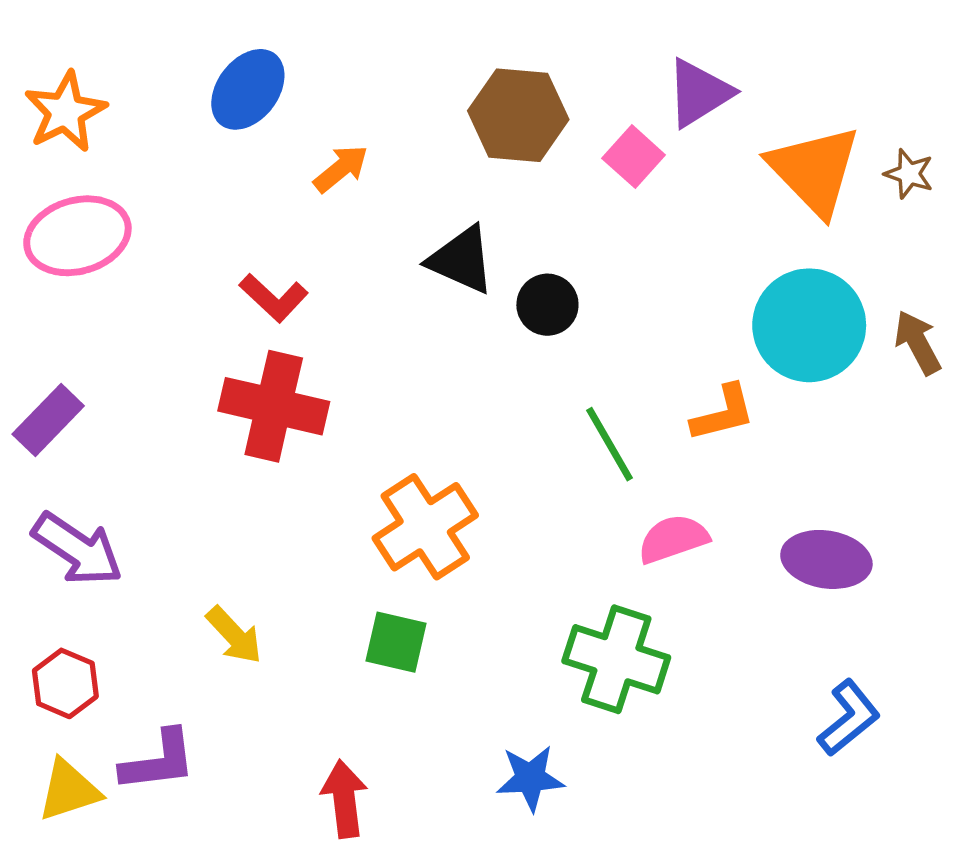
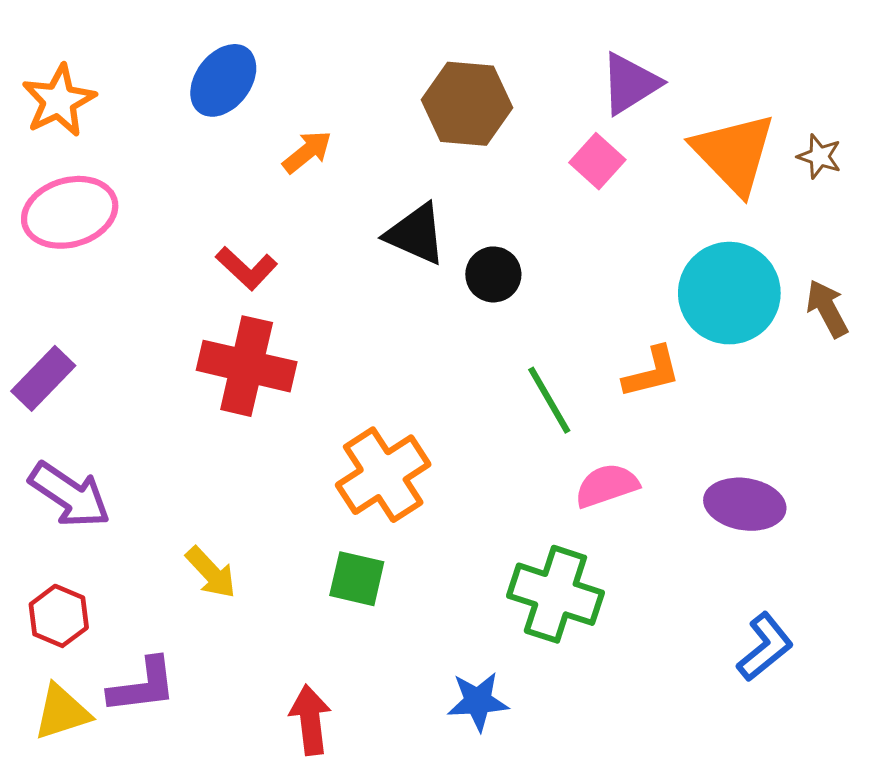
pink square: (634, 157) -> (597, 161), moved

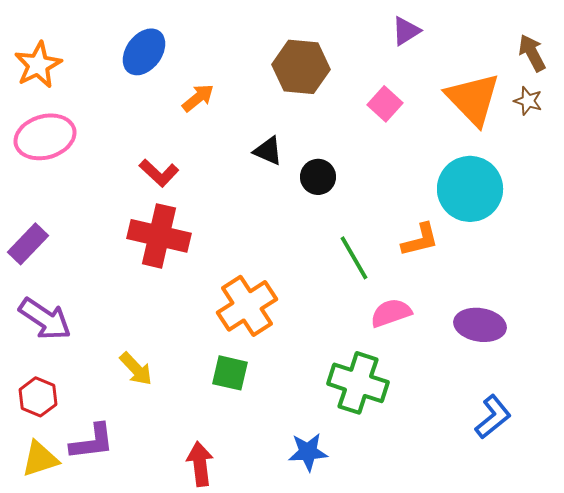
purple triangle: (630, 84) -> (406, 31), moved, size x0.7
black triangle: (416, 234) -> (268, 151), size x0.7
brown arrow: (827, 309) -> (532, 53), moved

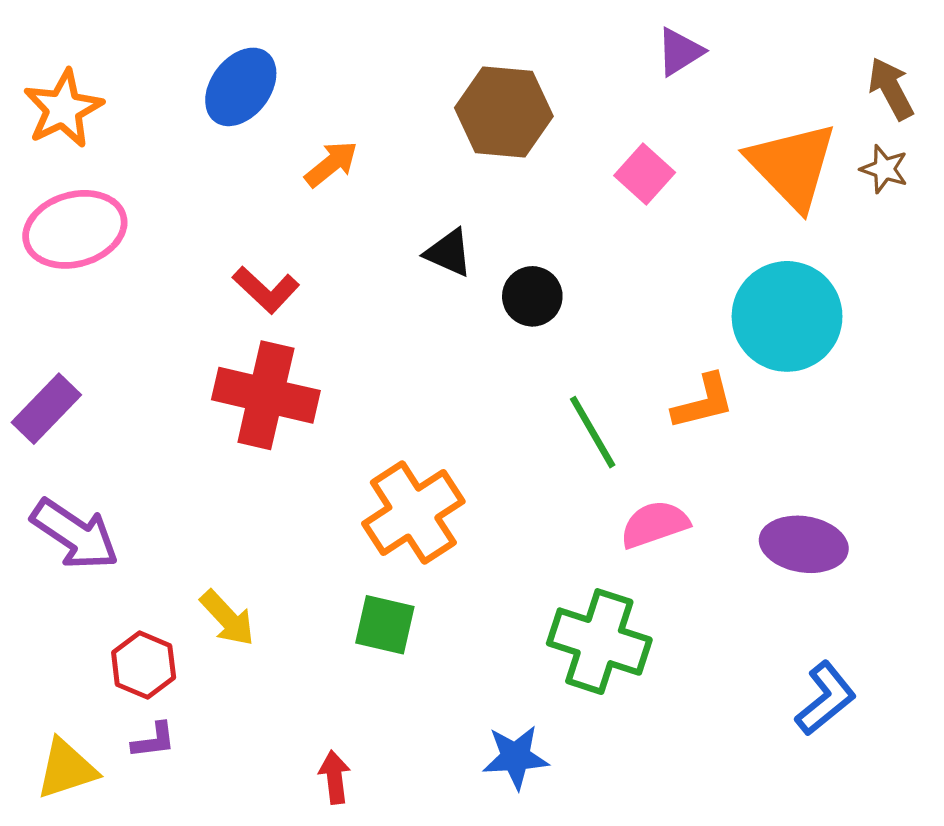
red hexagon: (38, 397) -> (144, 665), moved
purple L-shape: (92, 442) -> (154, 740), size x0.6
red arrow: (200, 464) -> (335, 777), size x0.7

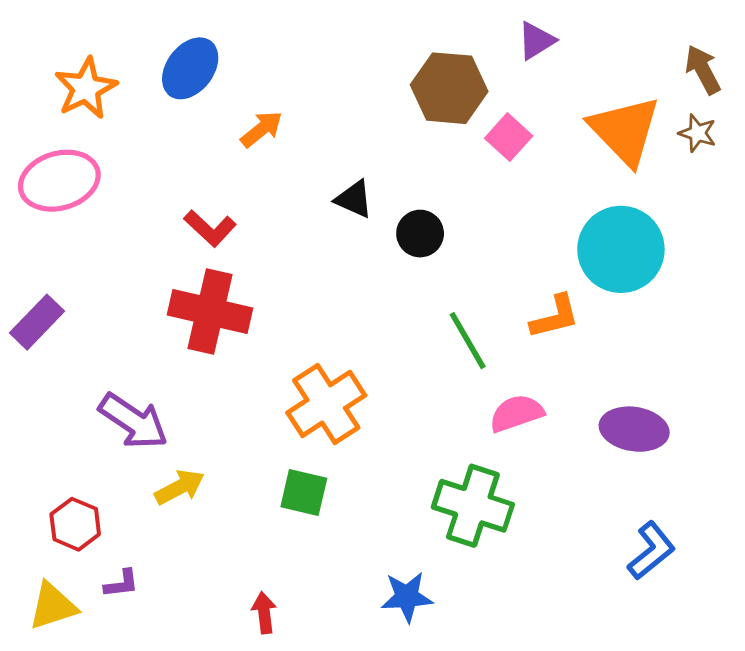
orange star: (63, 109) -> (86, 88), moved
brown hexagon: (504, 112) -> (449, 88), moved
purple arrow: (75, 534) -> (133, 421), moved
yellow arrow: (227, 618) -> (180, 487), turned -75
red hexagon: (144, 665) -> (75, 524), moved

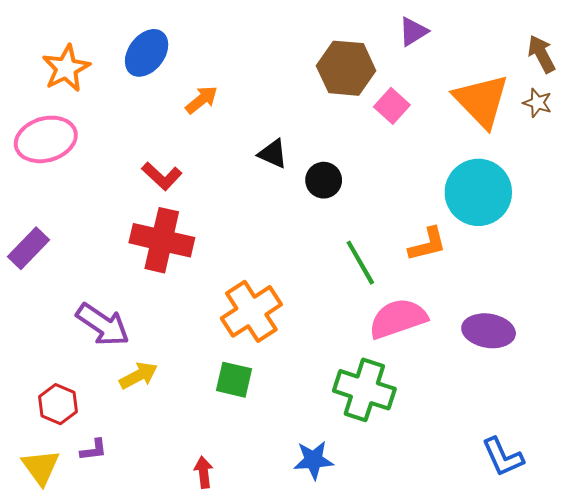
pink semicircle: (517, 413) -> (398, 319), size x1.4
blue L-shape: (651, 551) -> (503, 457), moved, turned 105
yellow triangle: (53, 606) -> (41, 467), turned -48

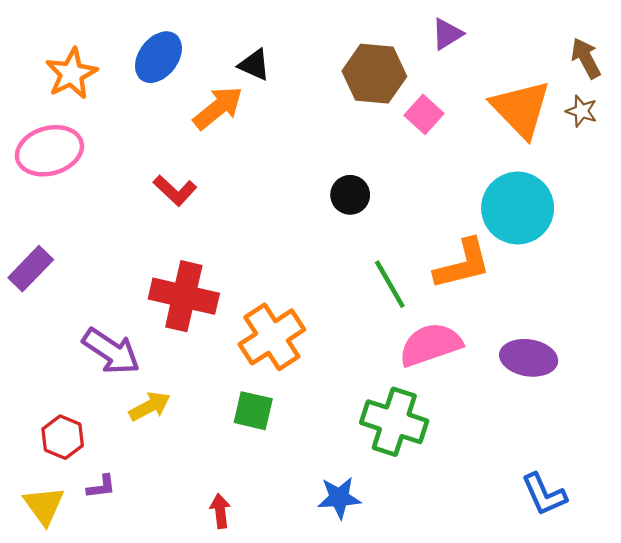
orange arrow: (202, 100) -> (218, 108), size x1.4
black triangle: (273, 154) -> (254, 65), moved
red cross: (162, 240) -> (184, 296), moved
orange L-shape: (427, 244) -> (463, 264), size x1.4

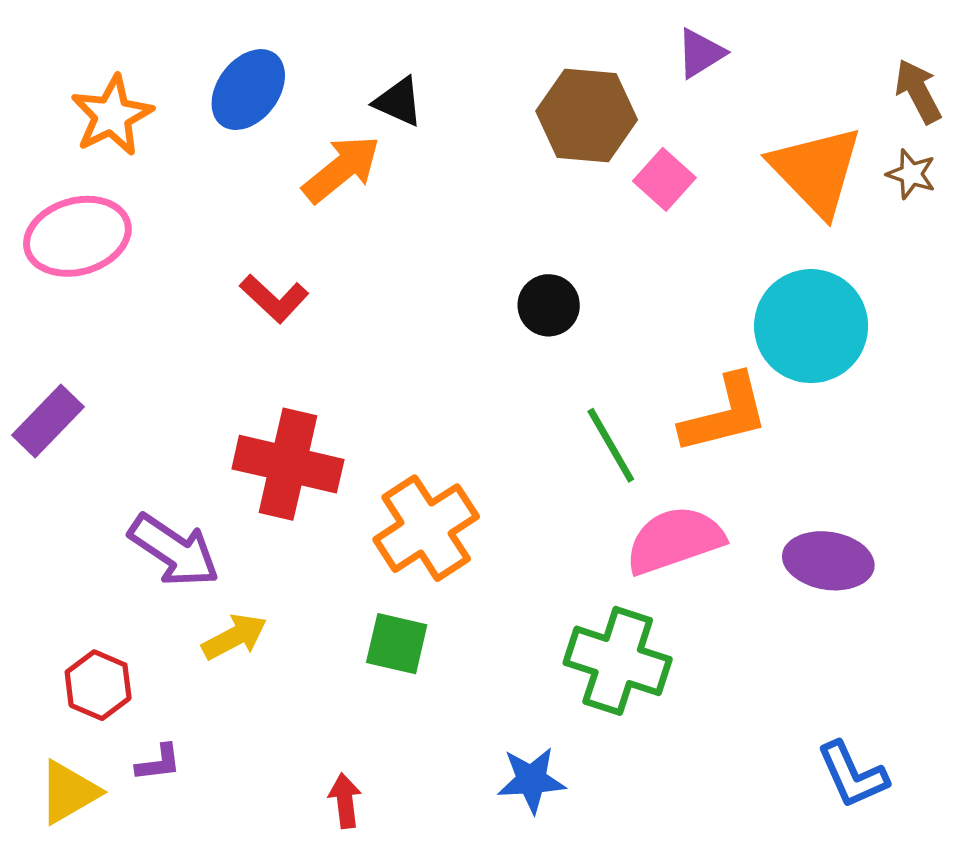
yellow triangle: (44, 505) -> (69, 792), turned 36

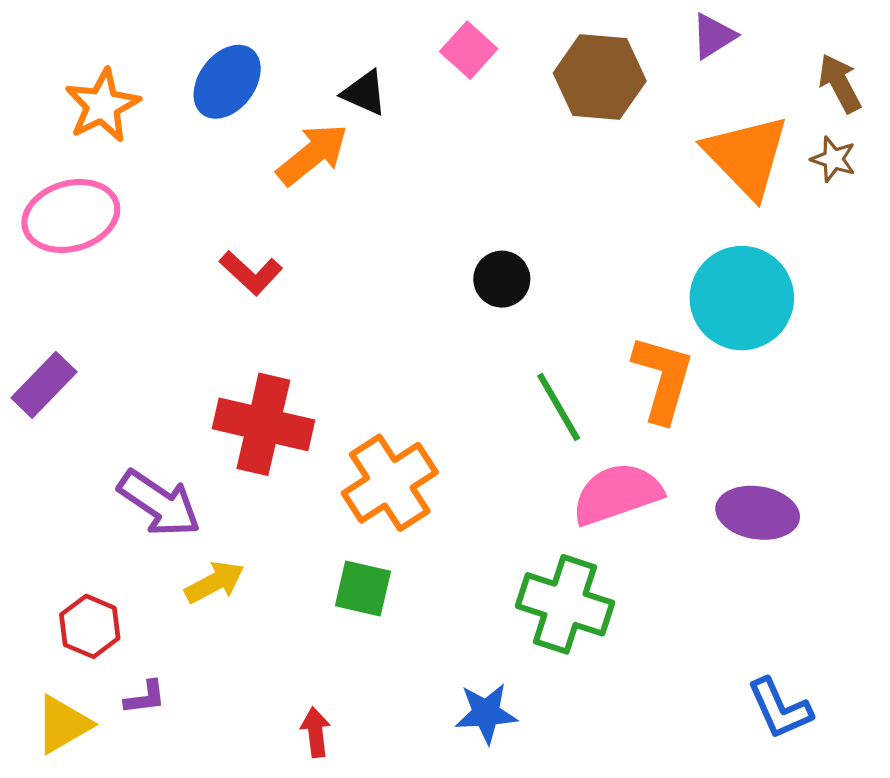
purple triangle: (701, 53) -> (713, 36), moved
brown hexagon: (587, 115) -> (600, 77), moved
pink square: (664, 179) -> (469, 50), moved
orange L-shape: (725, 414) -> (663, 379), turned -60

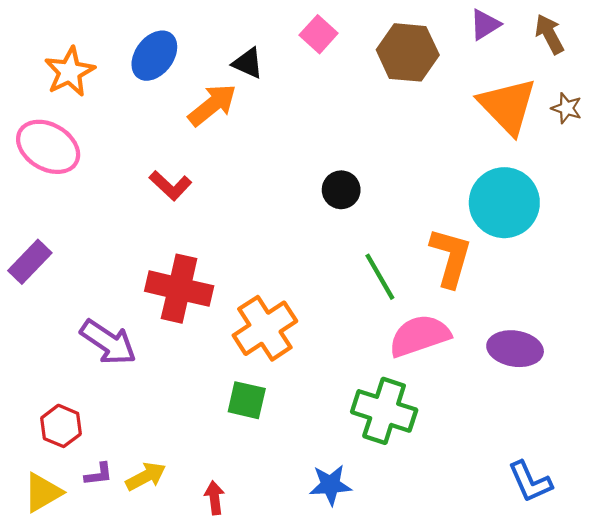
brown arrow: (840, 83) -> (549, 34), moved
pink ellipse: (71, 216) -> (48, 147), turned 46
yellow arrow: (214, 582) -> (146, 476), moved

